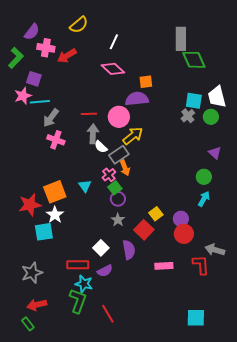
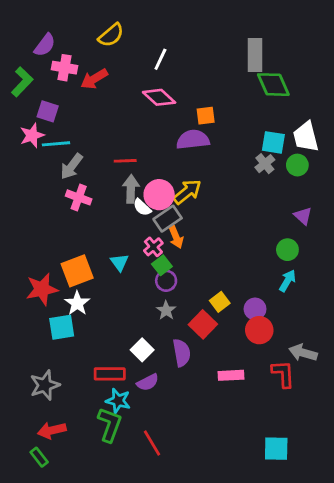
pink circle: (119, 117) -> (159, 195), moved

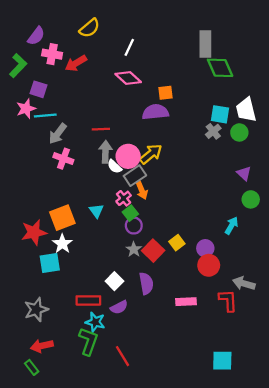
green circle: (287, 250) -> (251, 199), moved
red square: (203, 324) -> (153, 251), moved

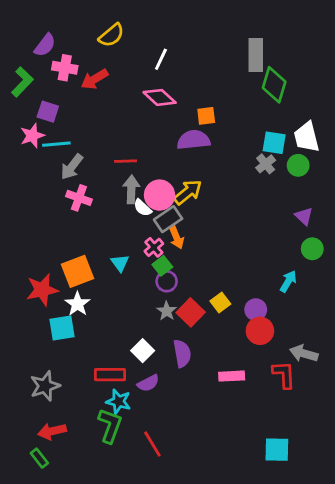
green diamond: (220, 68) -> (274, 85), turned 40

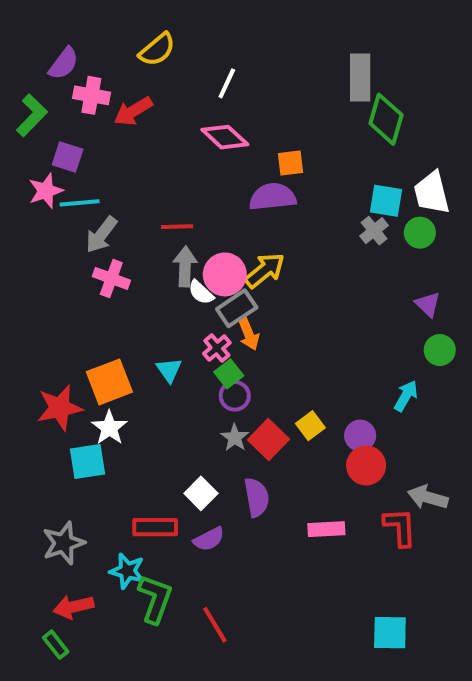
cyan star: (119, 402) -> (127, 571), moved

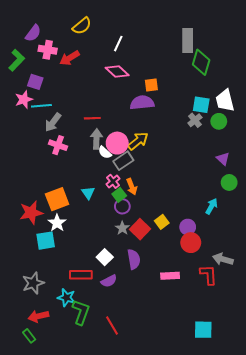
orange arrow: (249, 334) -> (132, 187), moved

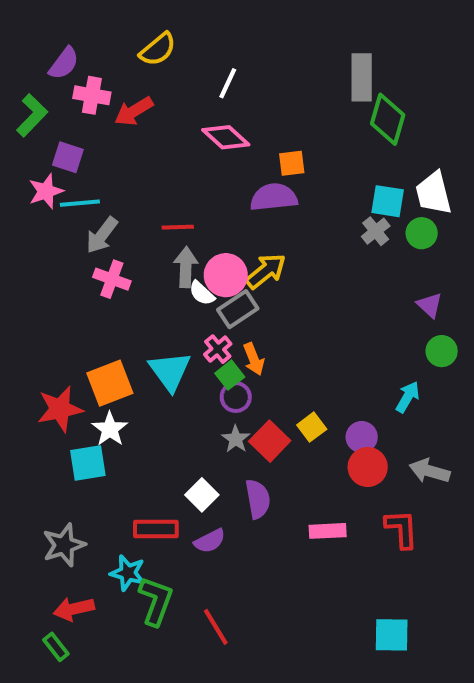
cyan triangle: (88, 193) -> (170, 371), size x1.6
gray arrow: (223, 259) -> (430, 471), moved

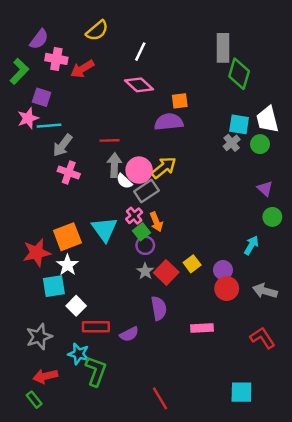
white square: (202, 495) -> (76, 306), moved
red L-shape: (402, 529) -> (262, 338), moved, turned -30
red line: (216, 627) -> (160, 398), moved

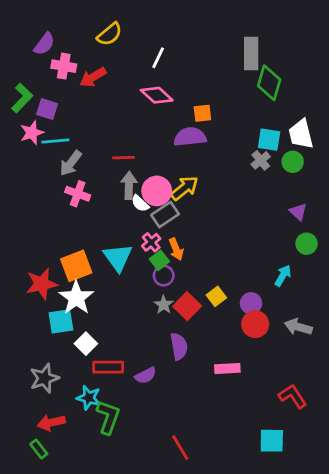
green L-shape: (19, 71) -> (22, 98), moved
white star: (67, 265) -> (76, 298), size x1.4
red L-shape: (262, 338) -> (293, 396), moved

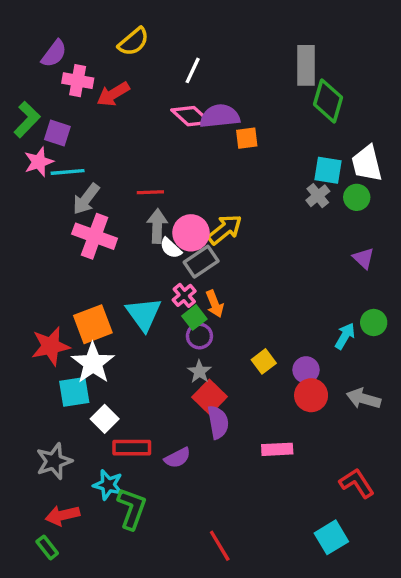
purple semicircle: (190, 137) -> (220, 116), moved
pink cross: (78, 194) -> (95, 236), size x1.4
green circle: (307, 244) -> (374, 322), moved
red square: (187, 306) -> (210, 397), moved
cyan square: (272, 441) -> (331, 537), turned -32

